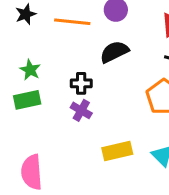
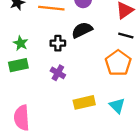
black cross: (81, 83) -> (58, 43), moved

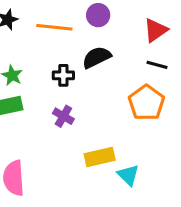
cyan triangle: (117, 106) -> (128, 175), moved

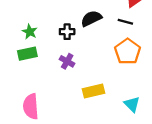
black line: (157, 65) -> (125, 22), moved
cyan triangle: (128, 175) -> (132, 104), moved

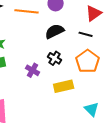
black cross: (67, 32) -> (55, 58), moved, turned 32
yellow rectangle: (93, 91) -> (64, 86), moved

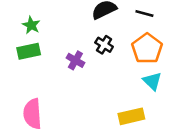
yellow rectangle: (64, 86) -> (131, 116), moved
cyan triangle: (92, 109) -> (152, 81), moved

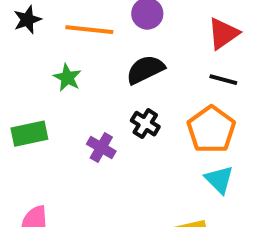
black line: (144, 13) -> (223, 80), moved
green star: (31, 25) -> (67, 78), moved

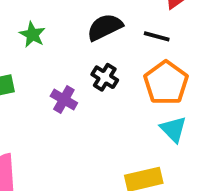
black line: (223, 80) -> (157, 36), moved

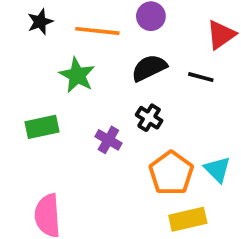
green star: (32, 35) -> (77, 75), size x1.4
orange pentagon: (166, 83) -> (171, 173), moved

